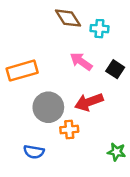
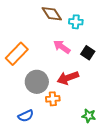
orange rectangle: (22, 71) -> (17, 54), turned -30
blue semicircle: (34, 152) -> (26, 116), turned -35

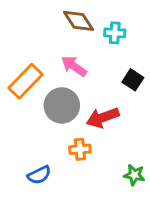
pink arrow: (62, 47) -> (74, 66), moved
gray circle: (37, 82) -> (62, 105), moved

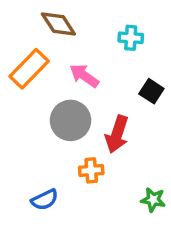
brown diamond: (78, 21) -> (58, 24), moved
orange rectangle: (26, 81) -> (29, 69), moved
red arrow: (103, 118) -> (117, 134), turned -52

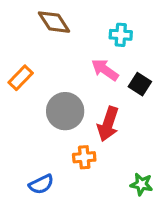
orange rectangle: (29, 69) -> (21, 78), moved, size x0.7
pink arrow: (84, 76) -> (105, 70), moved

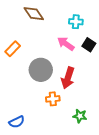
black square: (140, 84) -> (89, 45), moved
blue semicircle: (41, 184) -> (17, 122), moved
green star: (141, 184) -> (80, 116), moved

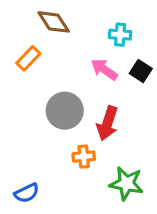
orange rectangle: (13, 49) -> (28, 58), moved
green star: (80, 116) -> (126, 183), size x1.5

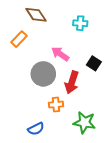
pink arrow: (104, 69) -> (60, 54), moved
black square: (141, 71) -> (94, 63), moved
blue semicircle: (27, 193) -> (36, 129), moved

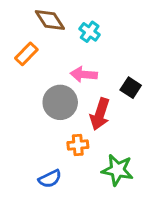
cyan cross: (80, 23) -> (90, 32), moved, turned 32
pink arrow: (60, 54) -> (84, 74), turned -30

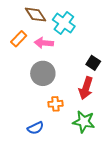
cyan cross: (90, 32) -> (64, 23), size x1.5
pink arrow: (84, 74) -> (44, 43), moved
red arrow: (100, 114) -> (86, 88), moved

